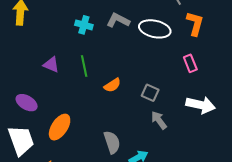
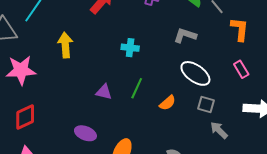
gray L-shape: (118, 20) -> (185, 35), moved
white ellipse: (155, 29) -> (195, 73), moved, turned 32
green line: (84, 66) -> (137, 88), turned 45

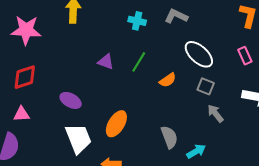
gray L-shape: (185, 35) -> (176, 16), moved
purple ellipse: (85, 133) -> (71, 100), moved

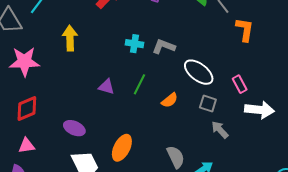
gray L-shape: (176, 16) -> (164, 47), moved
pink rectangle: (245, 56) -> (240, 84), moved

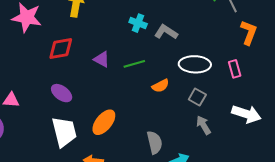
white ellipse: (199, 72) -> (195, 64), turned -48
green line: (139, 84) -> (134, 64), turned 35
pink rectangle: (240, 84) -> (235, 69), moved
red diamond: (27, 108) -> (61, 49), moved

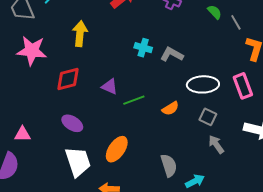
green line: (134, 64) -> (134, 100), moved
pink rectangle: (235, 69) -> (243, 86), size x1.4

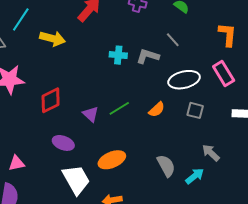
gray line: (236, 22) -> (173, 40), moved
yellow arrow: (80, 34) -> (53, 38), moved, turned 110
purple triangle: (110, 87) -> (91, 114), moved, turned 30
gray arrow: (216, 144) -> (211, 153), moved
orange ellipse: (117, 149) -> (112, 160), turned 44

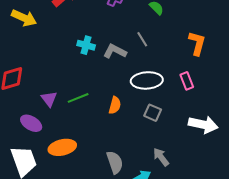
pink rectangle: (224, 73) -> (187, 81), size x0.7
orange semicircle: (157, 109) -> (115, 105), turned -42
purple ellipse: (63, 143) -> (31, 123), moved

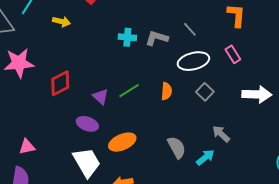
yellow arrow: (24, 18) -> (61, 22), size x0.7
gray line: (142, 39) -> (190, 29), moved
gray square: (153, 113) -> (205, 92), turned 30

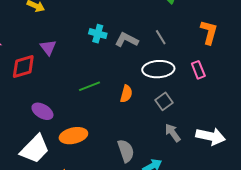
white arrow: (257, 94) -> (211, 136), moved
purple triangle: (101, 97) -> (48, 47), moved
gray arrow: (221, 134) -> (173, 133), moved
white trapezoid: (87, 162) -> (35, 149), turned 64

